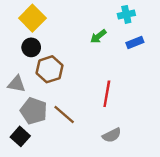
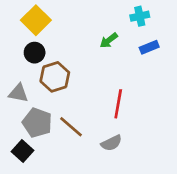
gray semicircle: (112, 135) -> (111, 143), moved

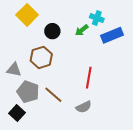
cyan cross: (140, 16) -> (97, 18), moved, turned 32
blue rectangle: (149, 47) -> (112, 35), size x1.5
black circle: (35, 53) -> (52, 31), moved

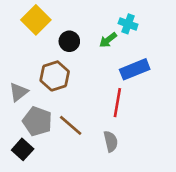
blue rectangle: (112, 35) -> (135, 69), moved
gray triangle: (14, 70) -> (19, 92), turned -49
gray semicircle: (84, 107) -> (111, 141), turned -77

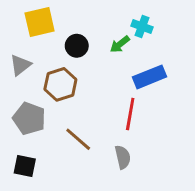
yellow square: (36, 20) -> (40, 22), turned 32
gray triangle: (19, 92) -> (20, 65), moved
gray pentagon: (37, 121) -> (29, 119), moved
black square: (23, 149) -> (25, 166), turned -30

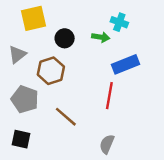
green arrow: (120, 44) -> (101, 37), turned -133
gray semicircle: (123, 157) -> (107, 144), moved, turned -144

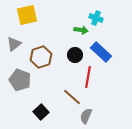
black circle: (65, 38) -> (75, 55), moved
blue rectangle: (126, 64) -> (101, 52), turned 65
brown line: (66, 117) -> (72, 97), moved
black square: (21, 139) -> (41, 112), moved, turned 35

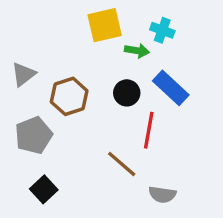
yellow square: (27, 15) -> (105, 25), moved
gray pentagon: (20, 80) -> (34, 135), turned 30
black square: (41, 112) -> (44, 189), moved
gray semicircle: (86, 116) -> (162, 195), moved, turned -105

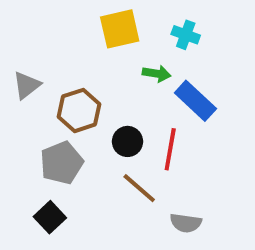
green arrow: (137, 51) -> (157, 74), moved
black circle: (127, 93) -> (128, 141), moved
gray pentagon: (34, 135) -> (62, 163), moved

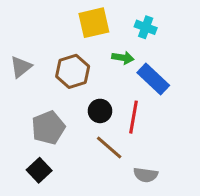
brown hexagon: (79, 110) -> (73, 71), moved

